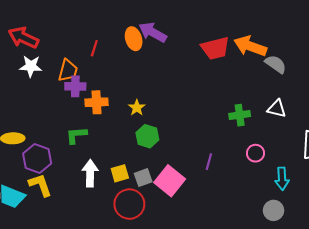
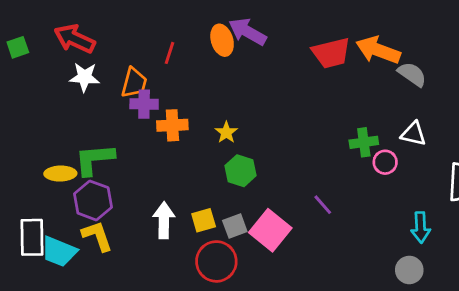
green L-shape: (76, 135) -> (94, 159), moved, size x1.4
pink circle: (255, 153) -> (385, 162), moved
purple line: (209, 162) -> (323, 205), turned -56

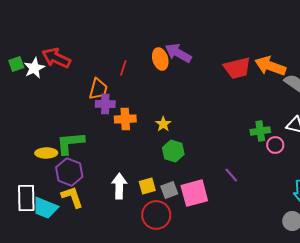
white star: (84, 77) -> (34, 68), moved, turned -30
pink square: (270, 230) -> (194, 193), turned 36

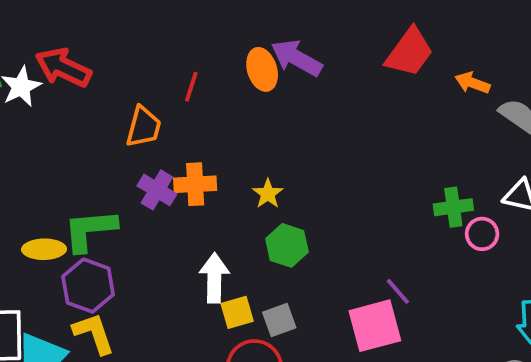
orange arrow: (270, 66) -> (472, 83), size x0.6
red trapezoid: (237, 68) -> (409, 52), moved, turned -40
purple cross: (105, 104) -> (157, 190), moved, turned 30
white arrow: (119, 186) -> (214, 278), moved
pink square: (194, 193) -> (375, 326), moved

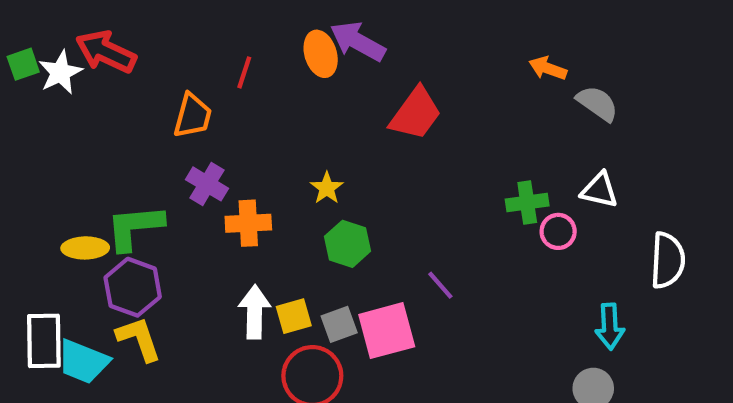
red trapezoid: (409, 52) -> (416, 114), moved
orange cross: (195, 184) -> (248, 223), moved
white arrow: (214, 278) -> (255, 312), moved
purple line: (398, 291) -> (440, 285), moved
pink square: (375, 326) -> (387, 331), moved

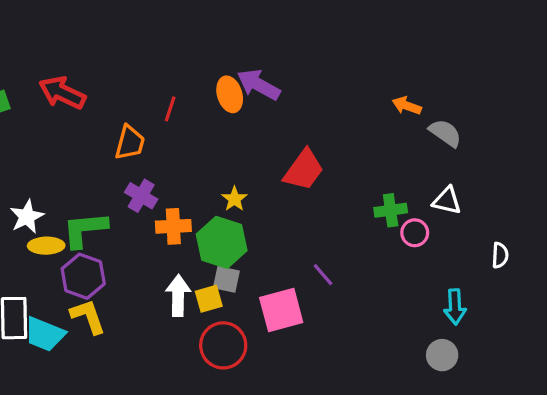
white star: (60, 72) -> (27, 217), moved
red trapezoid: (416, 114) -> (304, 170), moved
green hexagon: (347, 244) -> (222, 242), moved, size x1.4
white semicircle: (668, 260) -> (500, 255), size x0.6
gray square: (339, 324) -> (226, 279), moved, turned 32

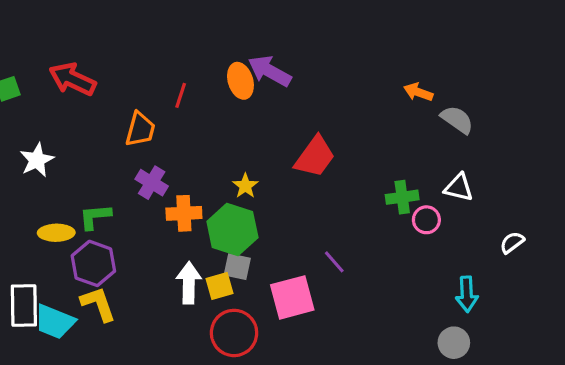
white star: (27, 217) -> (37, 160), moved
green L-shape: (85, 230) -> (95, 217), size x0.7
white semicircle: (500, 255) -> (512, 242), turned -130

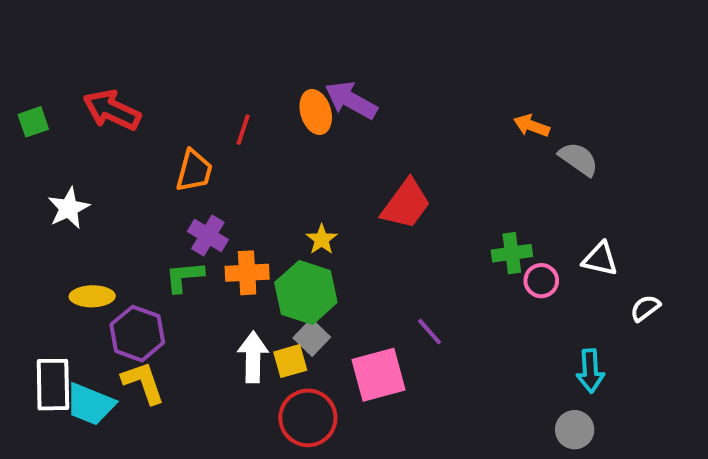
white triangle: (459, 187) -> (600, 259), moved
green L-shape: (95, 217) -> (184, 277), moved
gray square: (237, 267) -> (312, 337), turned 32

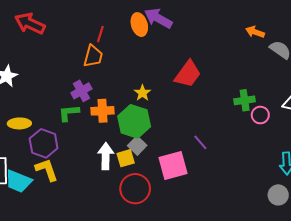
orange trapezoid: (194, 171) -> (93, 56), moved
purple cross: (208, 236) -> (81, 91), turned 30

